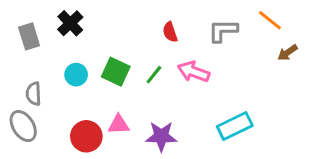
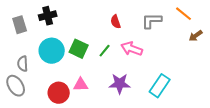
black cross: (70, 23) -> (48, 16), turned 30
cyan circle: (76, 75) -> (52, 51), size x1.6
cyan rectangle: (235, 126) -> (160, 86), turned -30
purple star: (161, 136) -> (120, 84), moved

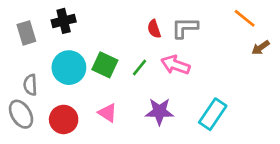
gray L-shape: (152, 21) -> (185, 28), moved
pink triangle: (81, 85) -> (108, 113), turned 35
red circle: (59, 93) -> (64, 119), moved

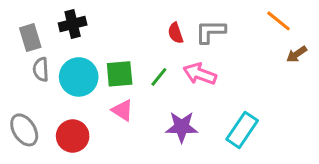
green square: (105, 65) -> (120, 74), turned -30
gray semicircle: (30, 85) -> (41, 69), moved
pink triangle: (108, 113) -> (123, 110), moved

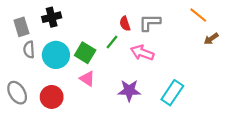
green square: (120, 74) -> (85, 53), turned 36
green line: (159, 77) -> (112, 42), moved

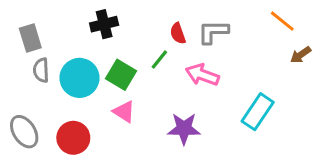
black cross: (52, 17) -> (104, 24), moved
cyan rectangle: (172, 93) -> (258, 112), moved

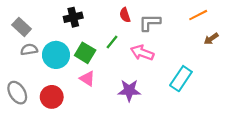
orange line: (282, 21) -> (198, 15), turned -66
red semicircle: (178, 33) -> (125, 15), moved
gray rectangle: (30, 38) -> (22, 27), turned -30
gray semicircle: (41, 70) -> (29, 50), turned 84

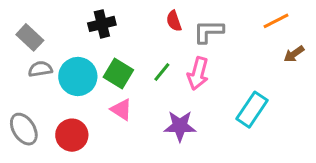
green line: (112, 42) -> (162, 72), moved
pink arrow: (142, 53) -> (198, 73), turned -95

